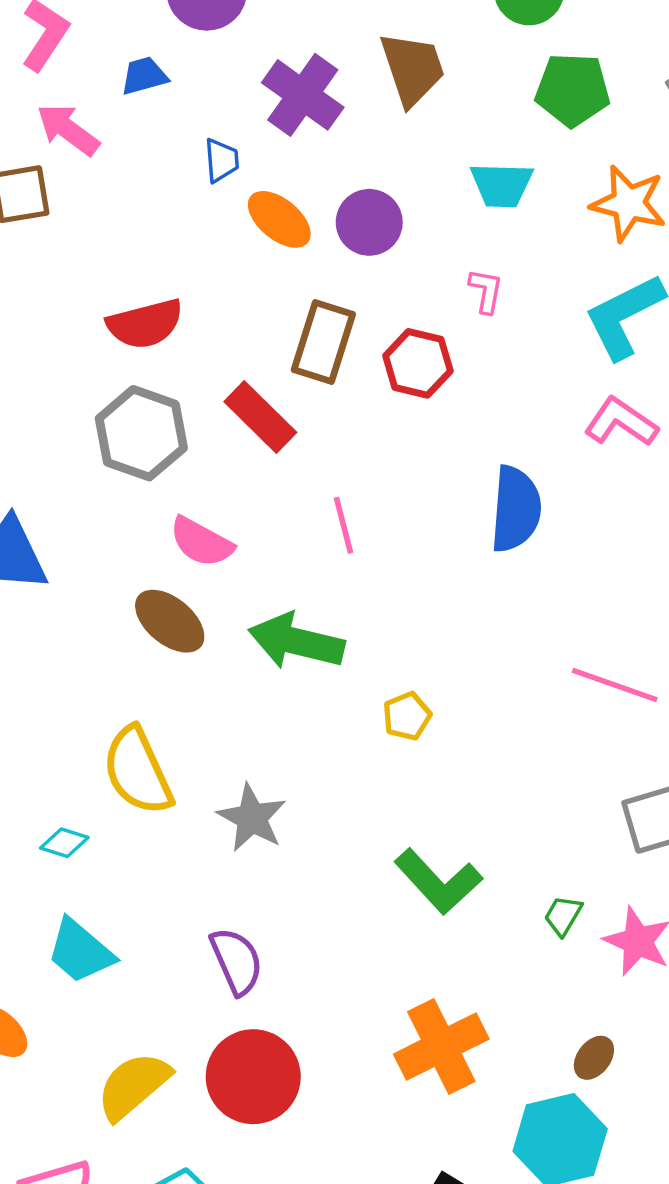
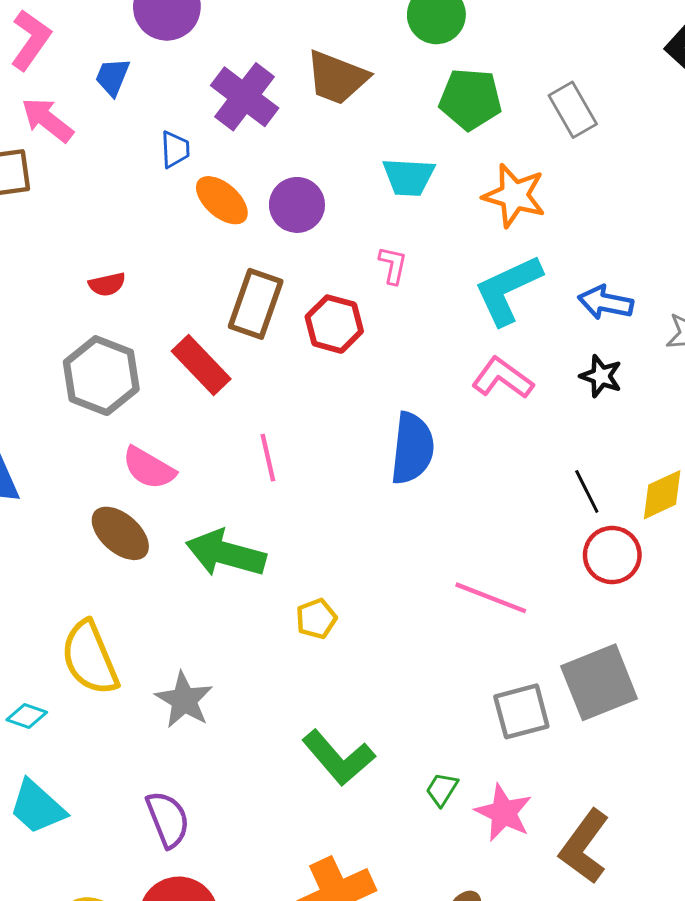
brown trapezoid: (412, 69) -> (337, 78), turned 128
blue trapezoid: (144, 76) -> (112, 77), turned -54
red semicircle: (145, 324) -> (107, 284), size x0.6

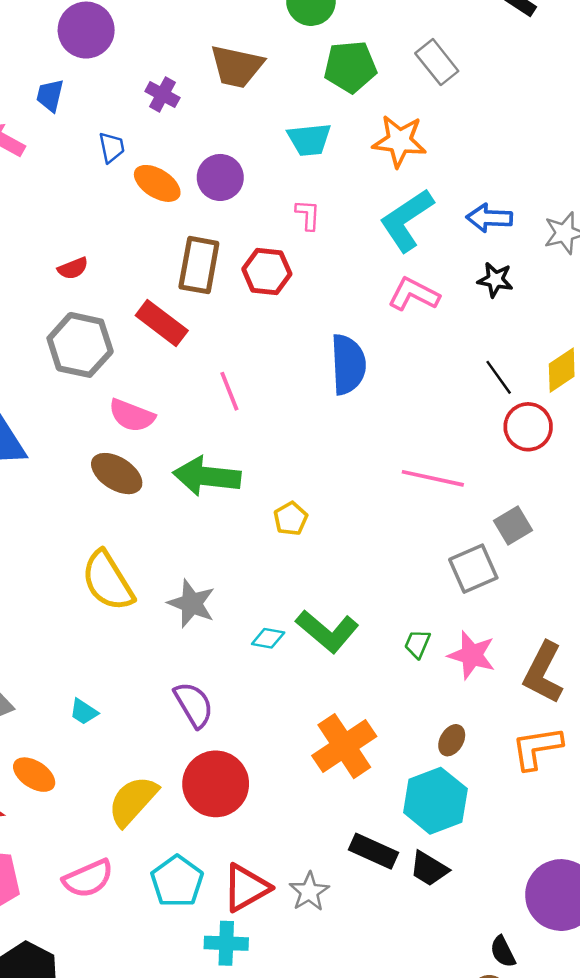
purple cross: (245, 97) -> (162, 95), size x0.6
gray square: (599, 682) -> (513, 526), moved, size x0.6
cyan diamond: (27, 716) -> (268, 638), moved
cyan trapezoid: (37, 807) -> (84, 712), size x0.6

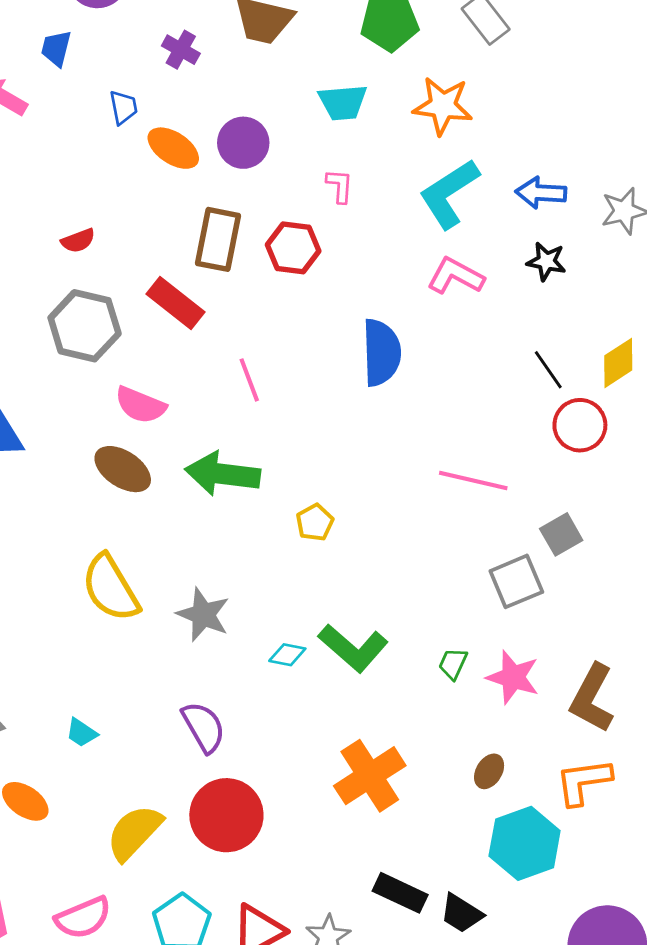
cyan hexagon: (435, 801) -> (525, 843), moved

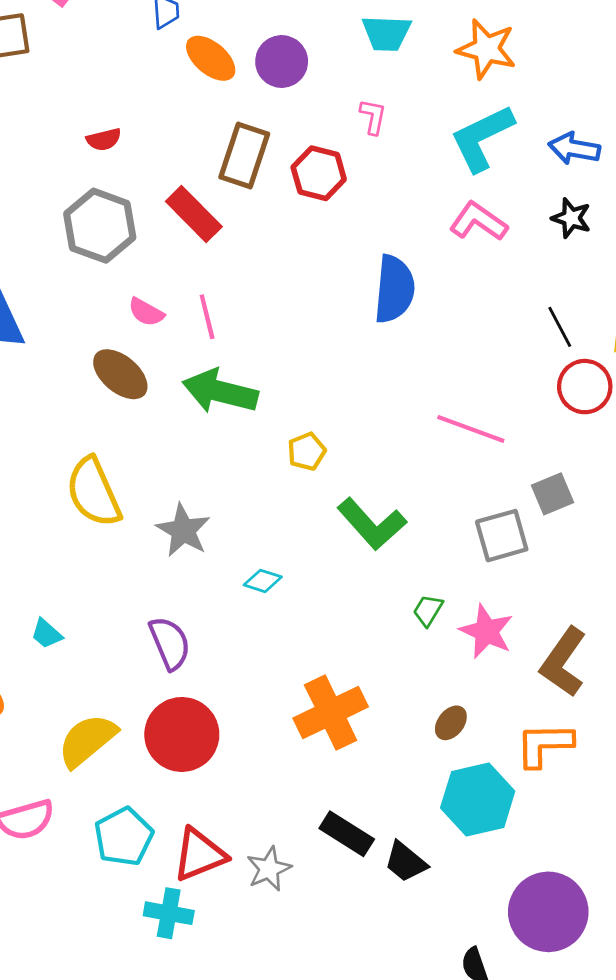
pink line: (249, 380) -> (207, 317), moved
pink semicircle: (140, 405) -> (146, 312), size x0.7
green L-shape: (353, 648) -> (372, 524), moved

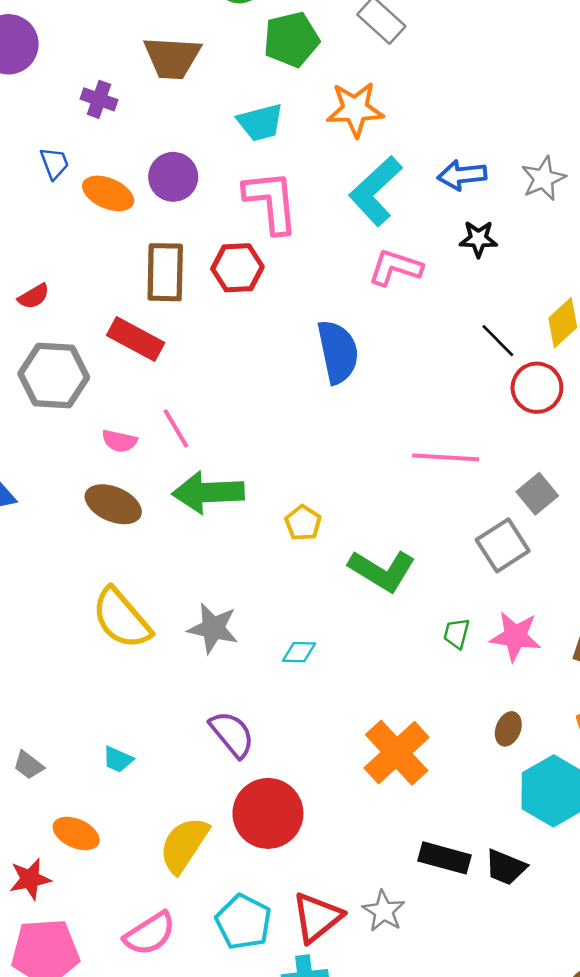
pink L-shape: (373, 117) -> (271, 202), size x2.0

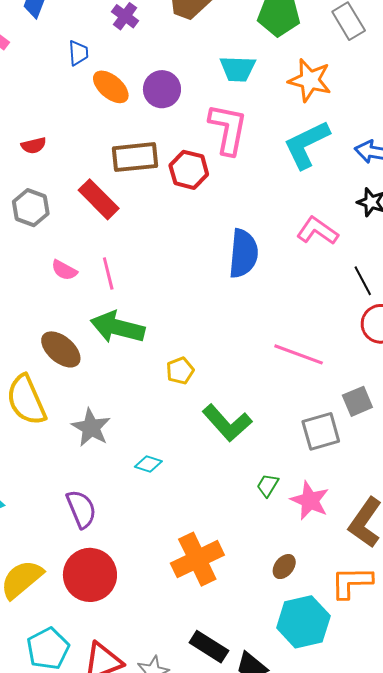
pink L-shape: (395, 268) -> (317, 231), moved
brown rectangle: (165, 272) -> (135, 157), turned 66
gray hexagon: (54, 375) -> (31, 208), size x0.7
brown ellipse: (113, 504) -> (61, 349), moved

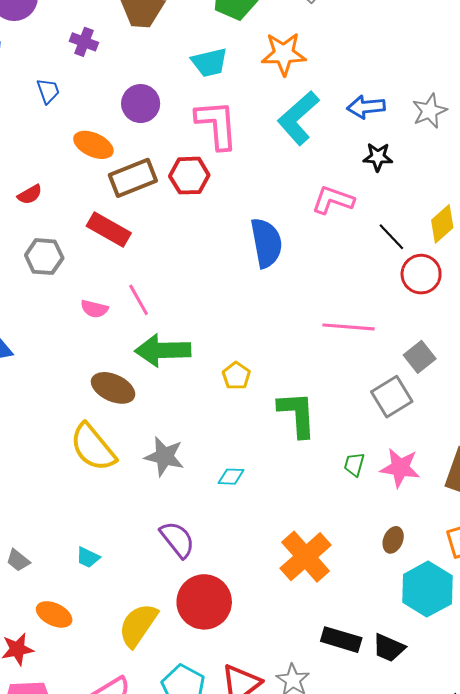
orange ellipse: (111, 87) -> (93, 145), moved
green L-shape: (227, 423) -> (297, 414), turned -126

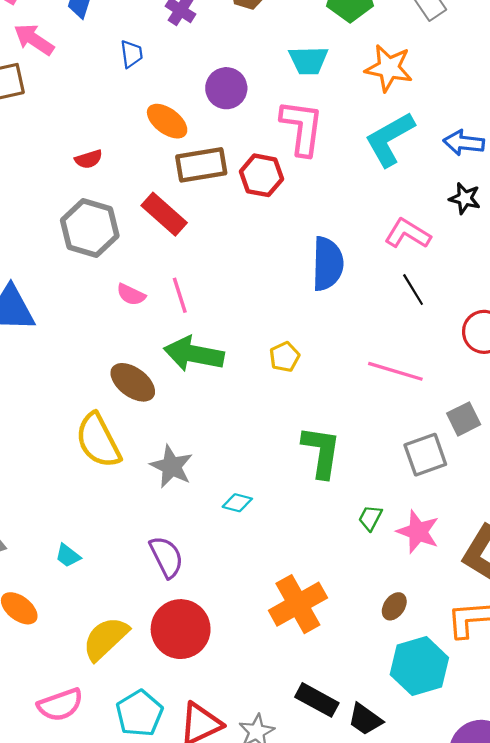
black line: (391, 237) -> (413, 290), moved
gray hexagon: (44, 257) -> (90, 228), size x1.4
yellow pentagon: (236, 376) -> (285, 357), moved

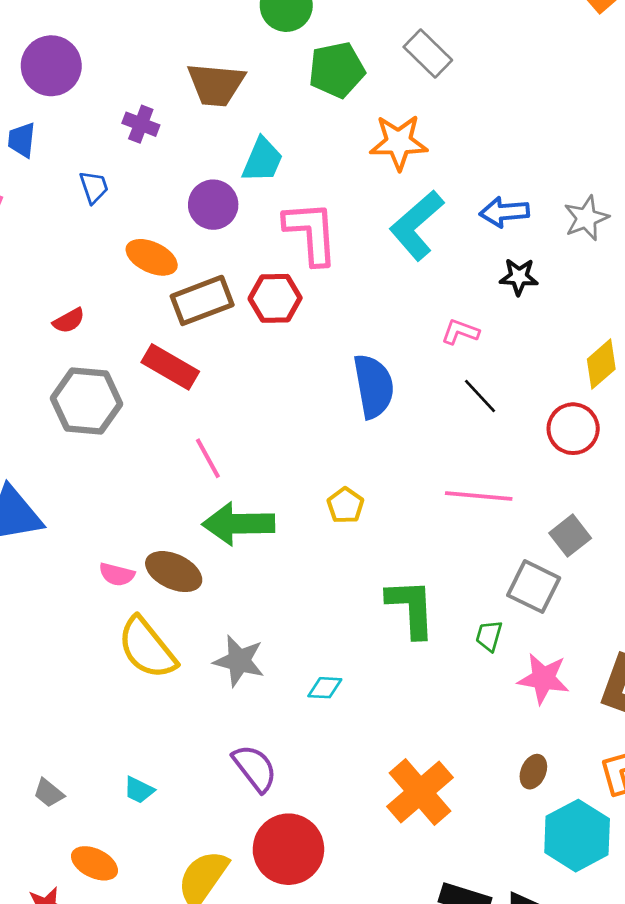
cyan trapezoid: (308, 60) -> (262, 160), moved, turned -54
pink L-shape: (408, 234) -> (460, 332), size x0.7
pink semicircle: (131, 295) -> (117, 574), moved
gray square: (425, 455) -> (534, 587), turned -33
green trapezoid: (370, 518) -> (489, 636), moved

